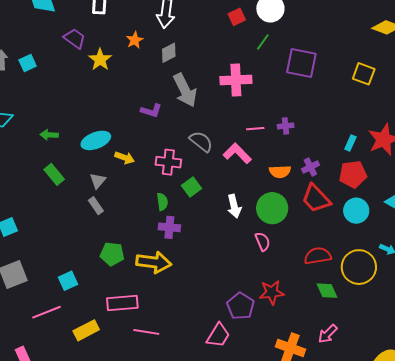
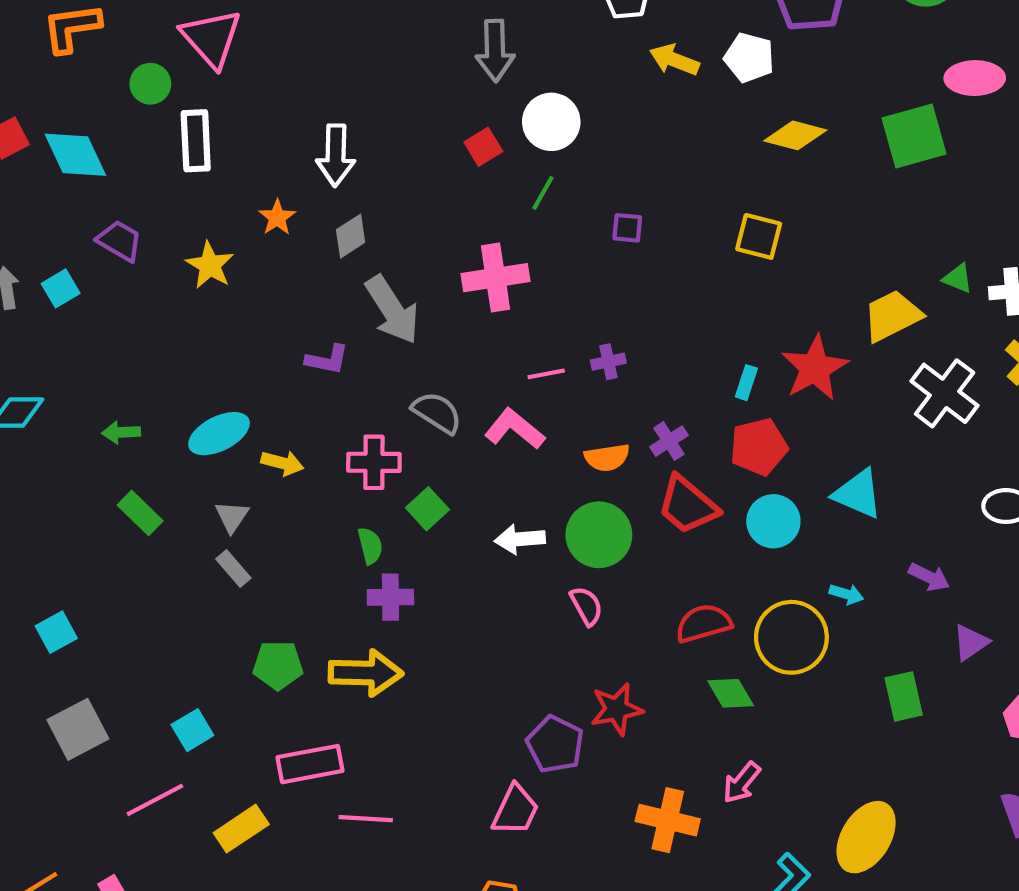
purple trapezoid: (75, 39) -> (120, 241), moved
purple square: (301, 63) -> (627, 228), size x0.5
white arrow: (234, 206) -> (520, 539), turned 105

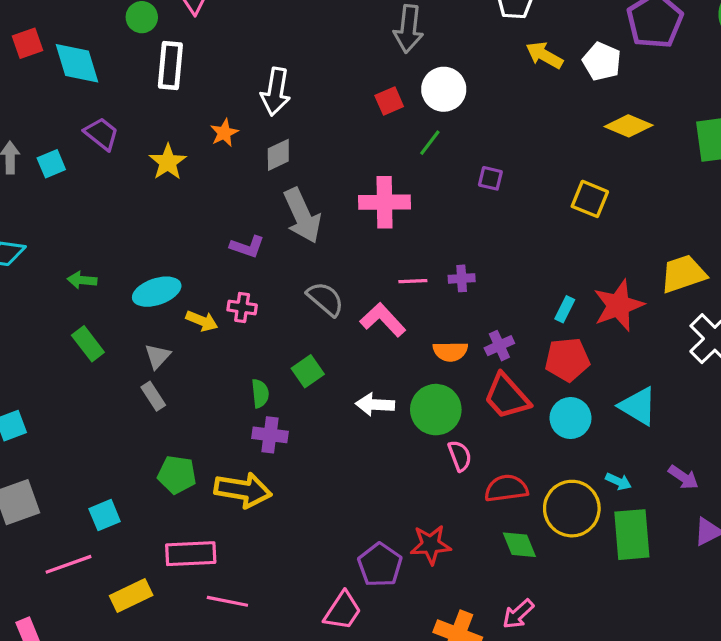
pink cross: (374, 462) -> (242, 307), moved, size x0.7
pink semicircle: (586, 606) -> (460, 456), moved
green rectangle: (904, 696) -> (632, 535), moved, size x1.4

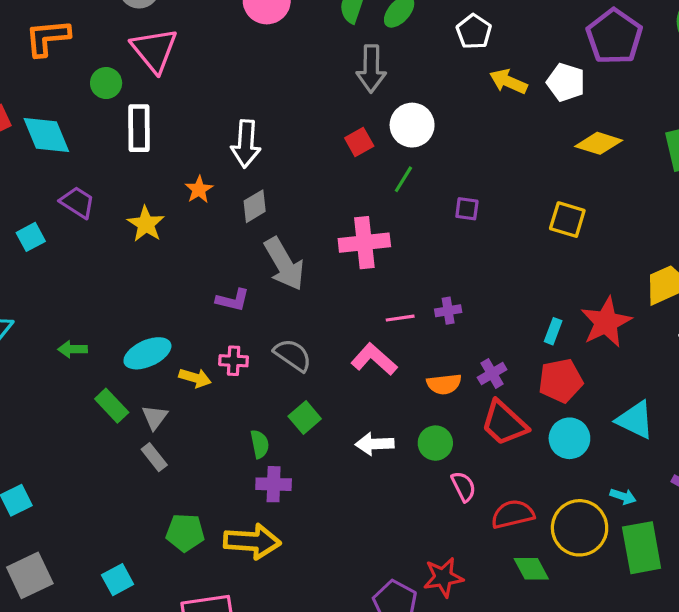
gray semicircle: (325, 299) -> (293, 355), moved
green rectangle: (88, 344) -> (112, 406), moved
green circle: (436, 410) -> (435, 443), size x0.7

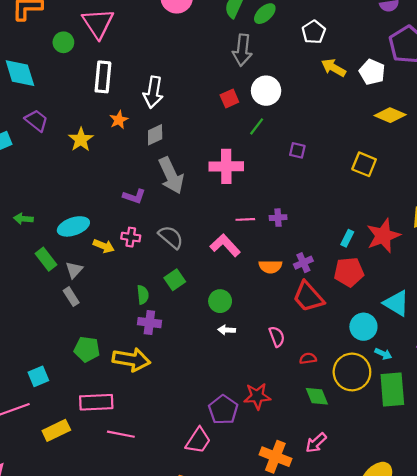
white rectangle: (139, 128) -> (103, 77), moved
cyan circle: (569, 438) -> (363, 327), moved
green circle: (435, 443) -> (220, 301), moved
white arrow: (375, 444) -> (227, 330), moved, size x0.7
red semicircle: (513, 514) -> (308, 358), size x0.6

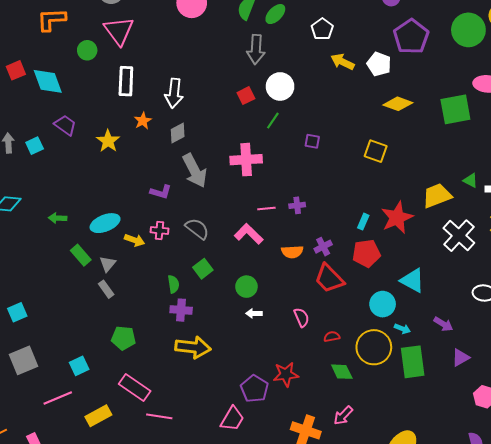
yellow arrow: (131, 360) -> (193, 347), moved
pink rectangle: (96, 402) -> (135, 387), turned 40

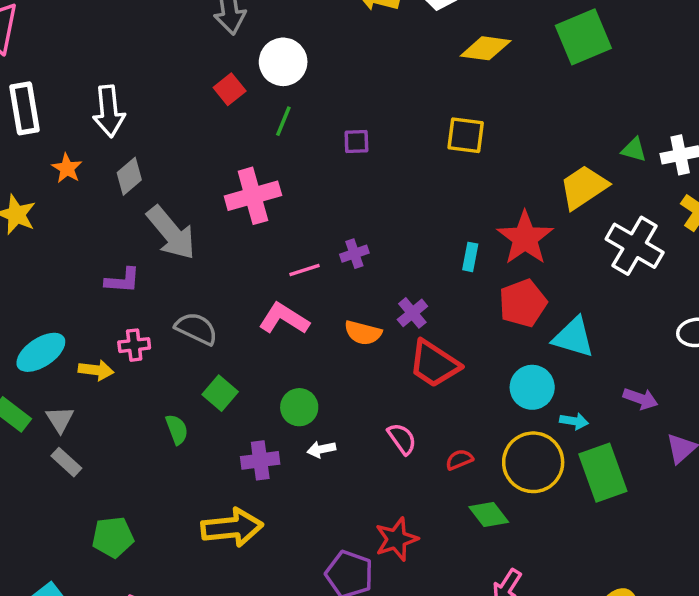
orange semicircle: (292, 252) -> (363, 333), turned 30
red pentagon: (366, 253) -> (523, 303), moved
purple cross: (181, 310) -> (260, 460), moved

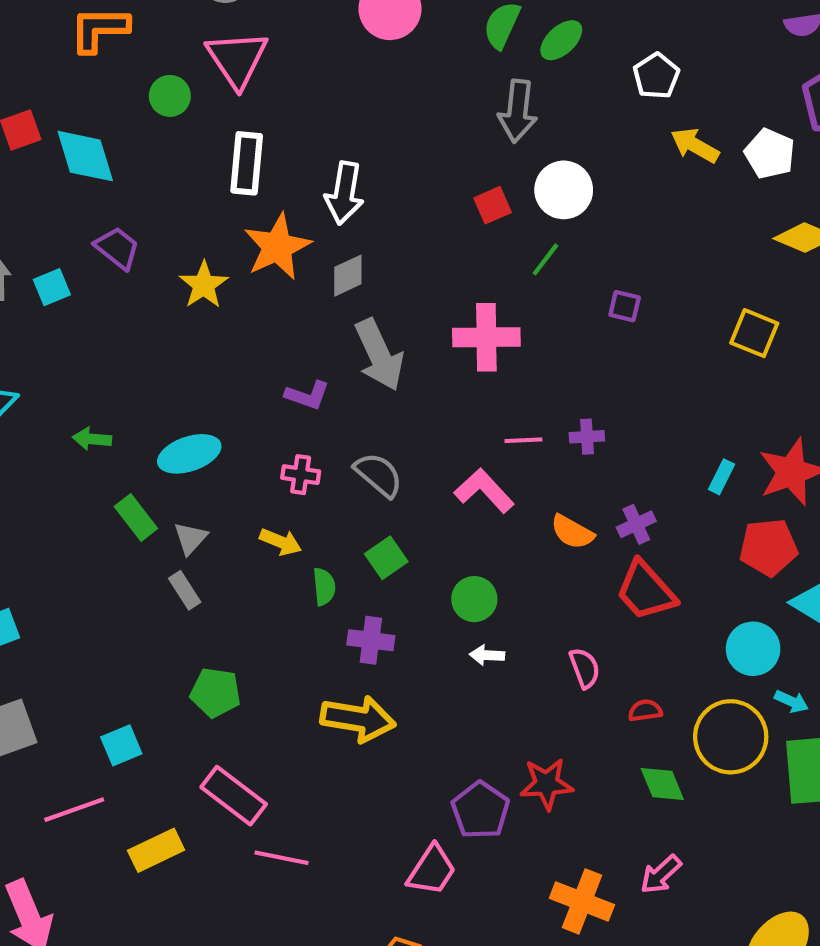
orange star: (67, 168) -> (277, 247), size x1.8
yellow arrow: (96, 370) -> (281, 542), moved
purple cross: (260, 460) -> (371, 640), moved

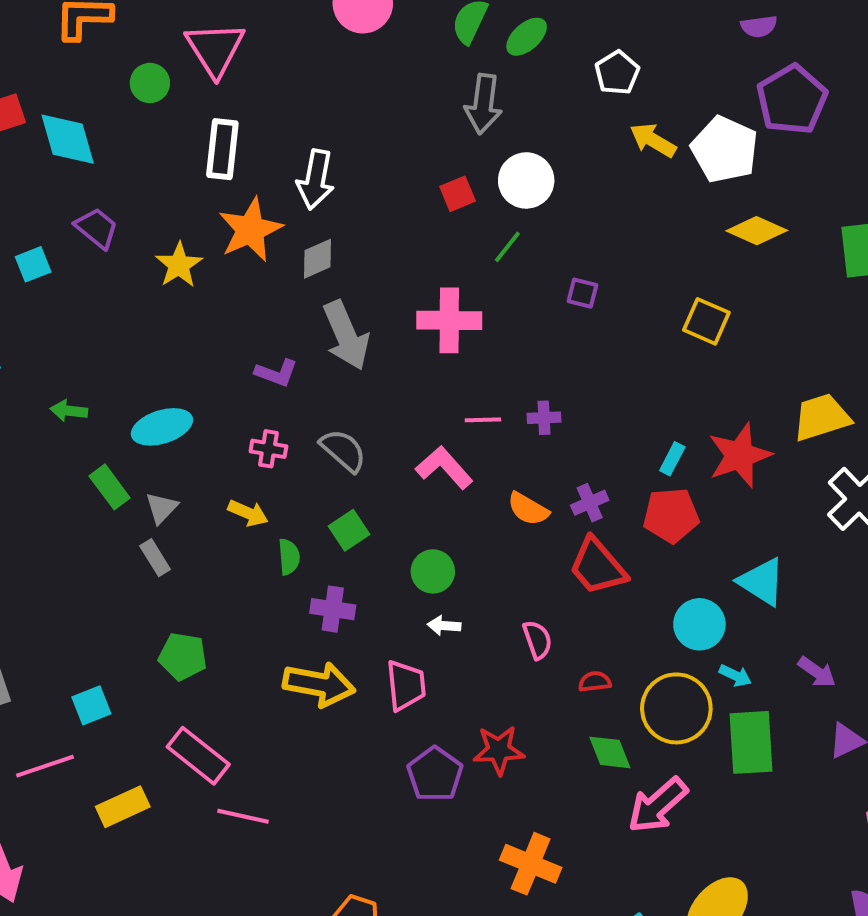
white pentagon: (770, 154) -> (725, 150), size x1.4
red pentagon: (768, 547) -> (671, 515), moved
pink trapezoid: (432, 870) -> (406, 685), moved, turned -40
pink arrow: (661, 874) -> (658, 805), moved, size x1.5

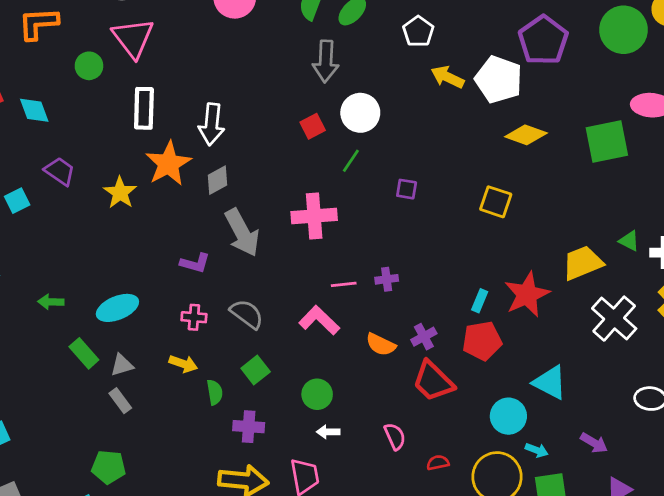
cyan diamond: (68, 139) -> (34, 110), size x0.7
gray triangle: (162, 508) -> (122, 365), turned 35
green pentagon: (183, 656) -> (109, 467), moved

